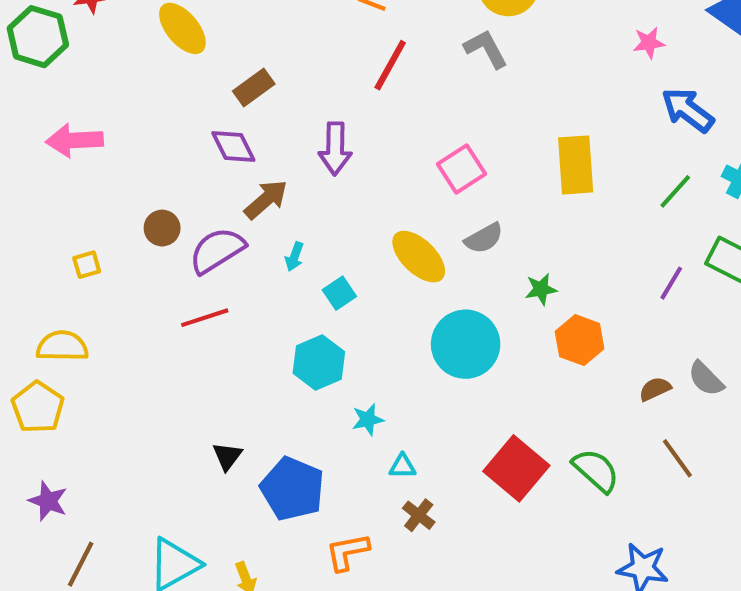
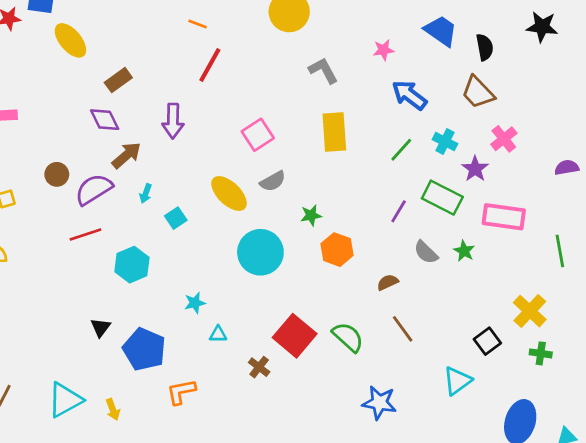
gray L-shape: (486, 49) -> (323, 70), moved
cyan hexagon: (319, 362) -> (132, 265), moved
gray semicircle: (706, 379) -> (426, 252), moved
brown cross: (419, 515) -> (259, 367), moved

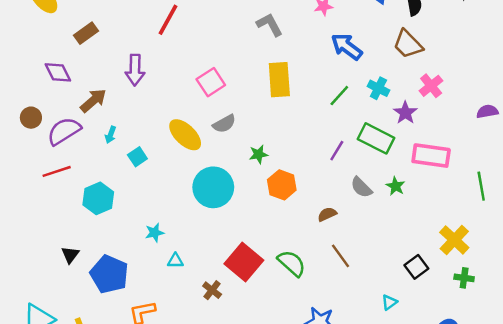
purple diamond: (105, 120) -> (58, 72), moved
cyan triangle: (457, 381) -> (389, 302), size x0.6

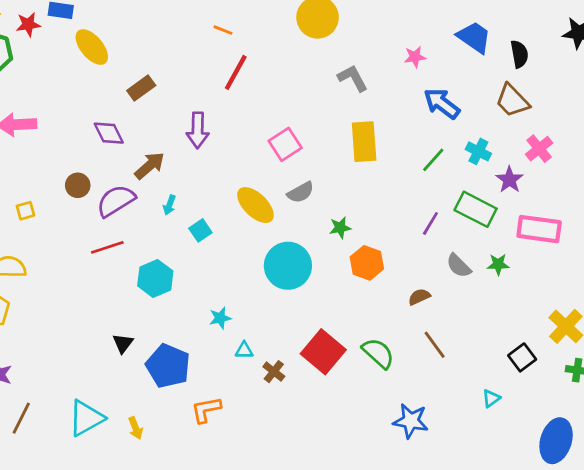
green star: (396, 186) -> (498, 264), turned -30
brown cross: (212, 290) -> (274, 372), moved

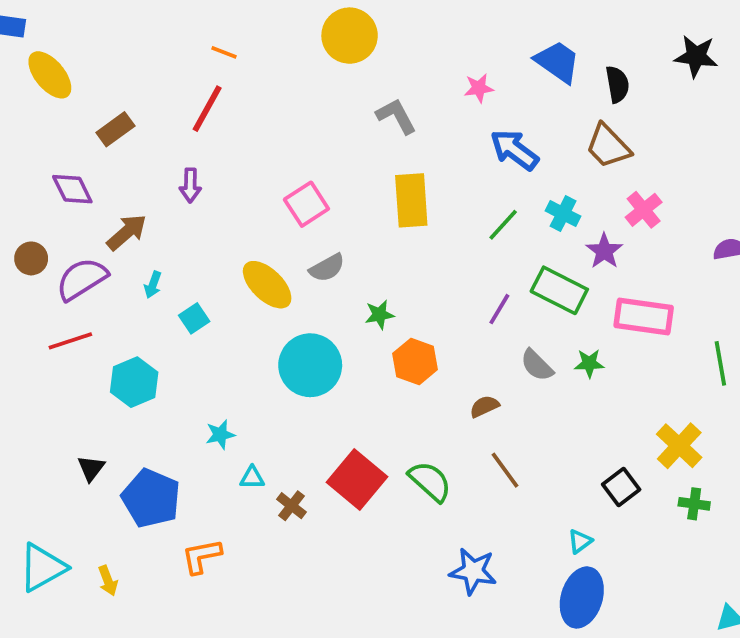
red line: (236, 72) -> (207, 109), moved
purple arrow: (198, 130) -> (190, 185), size x0.7
blue ellipse: (556, 441) -> (582, 597), moved

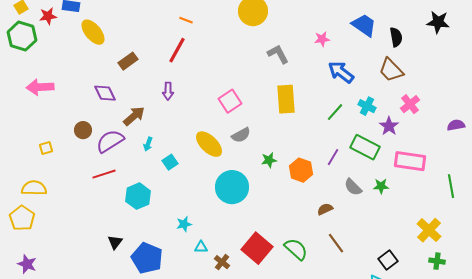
orange hexagon: (415, 361) -> (301, 170), moved
black square: (621, 487) -> (388, 260), moved

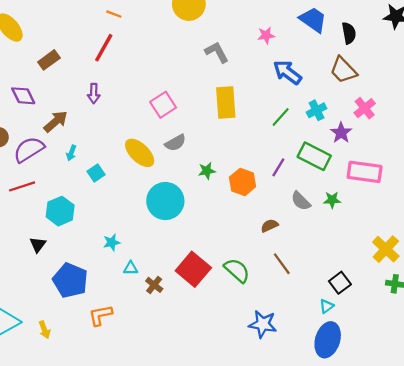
cyan cross: (367, 106) -> (316, 110), turned 36
black triangle: (115, 242) -> (38, 245), moved

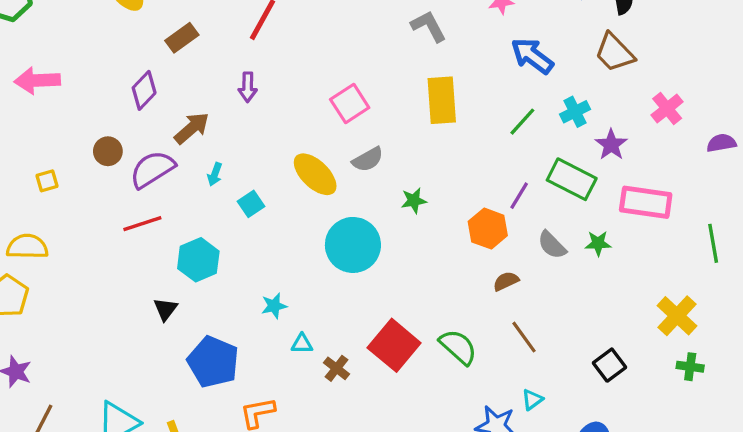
purple diamond: (23, 96) -> (144, 90), turned 70
pink cross: (365, 108) -> (667, 108), moved
orange hexagon: (243, 182) -> (488, 229), moved
cyan triangle: (327, 306) -> (532, 400), moved

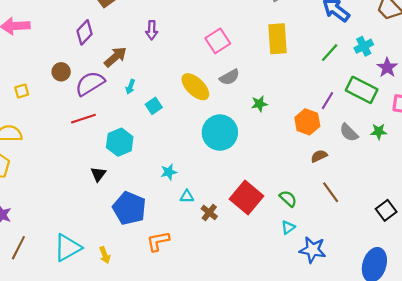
green semicircle: (458, 347) -> (288, 199), size x0.7
cyan triangle: (532, 400) -> (288, 227), moved

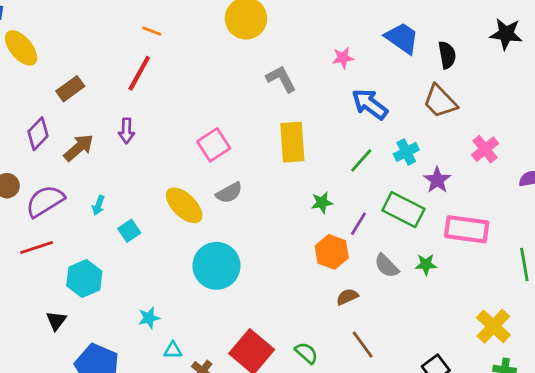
brown arrow: (115, 57) -> (79, 148), moved
green star: (259, 104) -> (322, 203), moved

